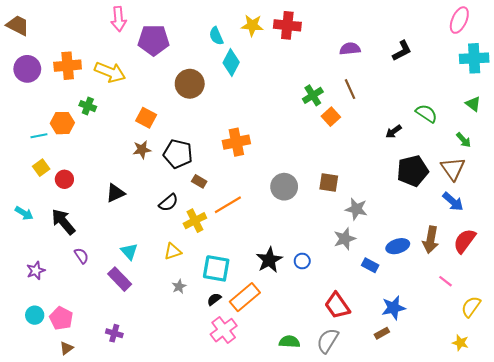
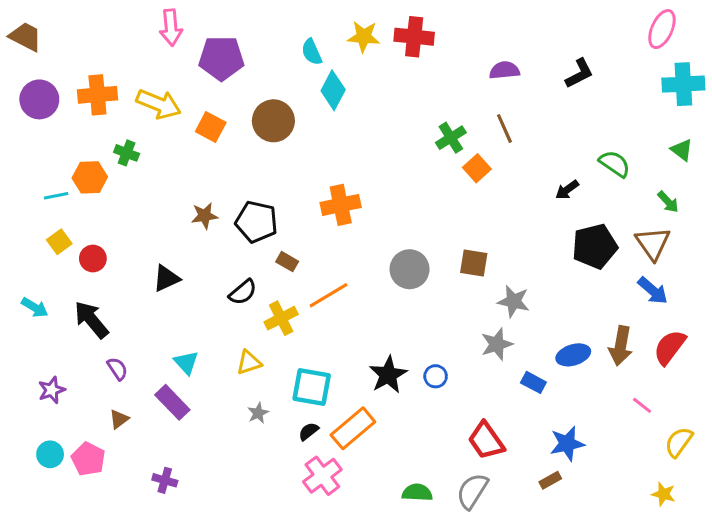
orange square: (146, 118) -> (211, 127), moved
brown triangle: (67, 348) -> (119, 419), moved

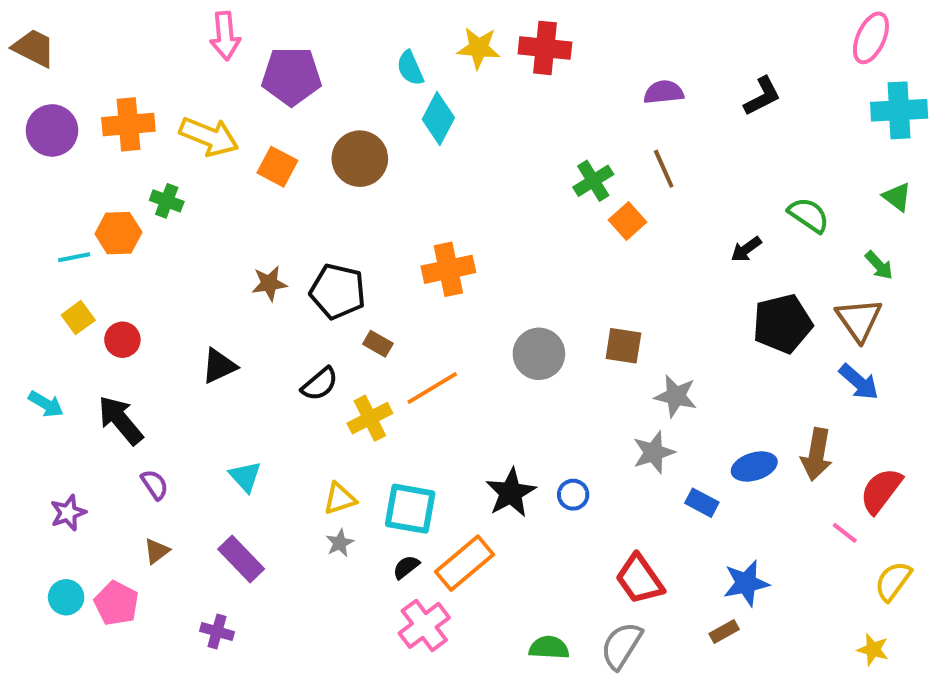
red semicircle: (670, 347) -> (881, 491), moved
yellow triangle: (249, 363) -> (340, 499), moved
purple rectangle: (172, 402) -> (241, 559), moved

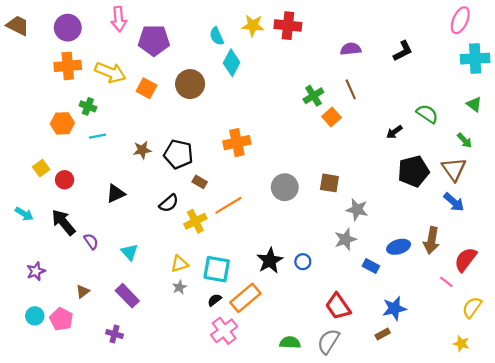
purple circle: (52, 130) -> (68, 28), moved
cyan line: (74, 257) -> (98, 136), moved
purple semicircle: (155, 485) -> (91, 241), moved

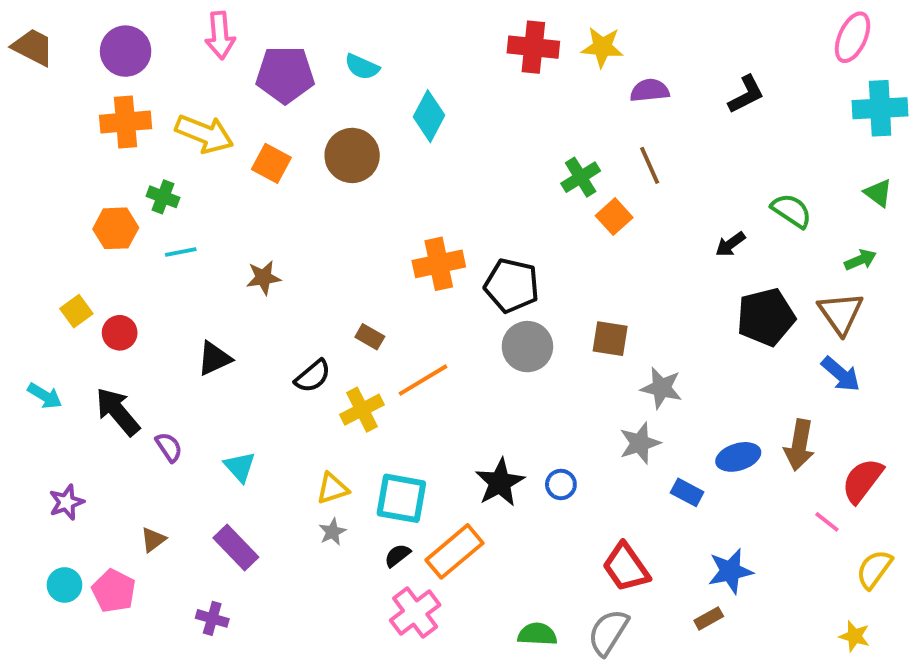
yellow star: (253, 26) -> (602, 47), moved
cyan semicircle: (217, 36) -> (362, 67), moved, turned -42
green arrow: (464, 140) -> (860, 260), turned -70
black pentagon: (178, 154) -> (512, 286), moved

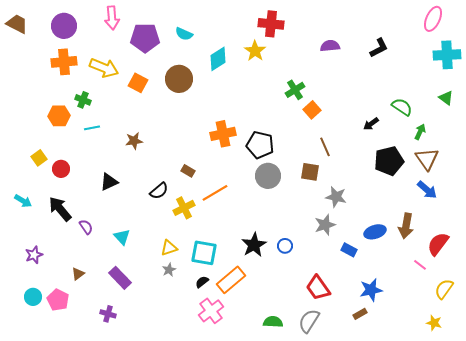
yellow star: (602, 47) -> (255, 51), moved, turned 30
cyan diamond: (429, 116) -> (218, 59), turned 30
brown line: (650, 165) -> (325, 147), moved
green arrow: (860, 260) -> (420, 132), moved, turned -42

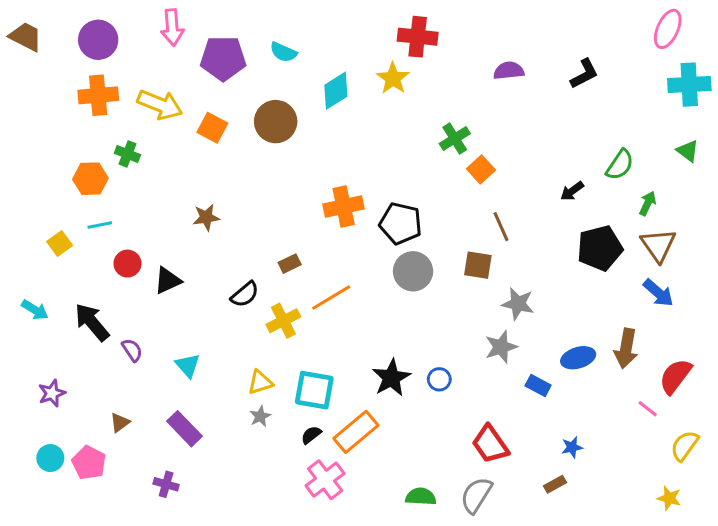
green semicircle: (402, 107) -> (620, 165), turned 90
cyan line: (92, 128) -> (100, 225), moved
red circle: (61, 169) -> (127, 264), moved
brown rectangle: (188, 171) -> (290, 264), turned -56
blue star: (371, 290) -> (572, 447), size x0.6

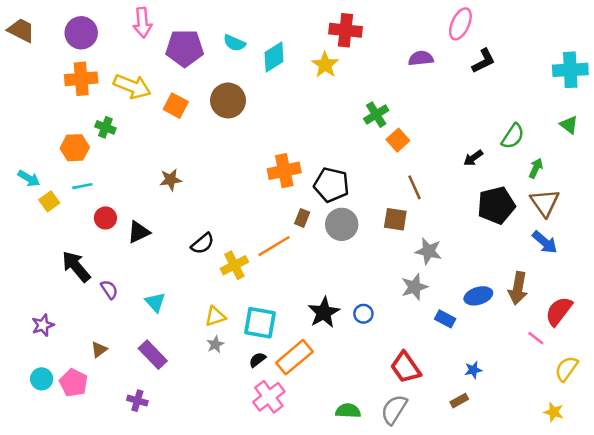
pink ellipse: (668, 29) -> (460, 24), moved
cyan diamond: (336, 91) -> (274, 57), moved
brown rectangle: (290, 264) -> (302, 218), moved, turned -42
cyan arrow: (35, 310) -> (29, 178), moved

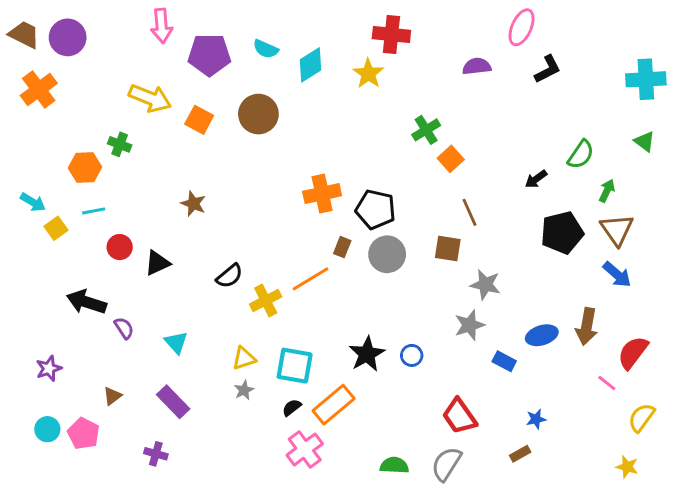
purple circle: (81, 33) -> (68, 37), moved
orange cross: (81, 79) -> (39, 89), moved, turned -32
brown star: (171, 180) -> (193, 204), turned 30
black arrow: (76, 266) -> (86, 302), turned -32

